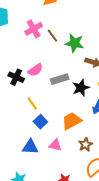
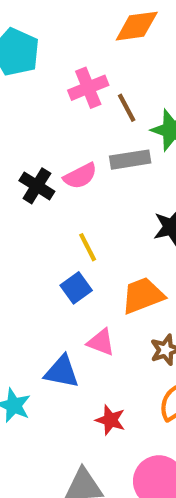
gray rectangle: (60, 79) -> (130, 160), moved
yellow line: (32, 103) -> (88, 247), moved
blue triangle: (30, 147) -> (62, 372), moved

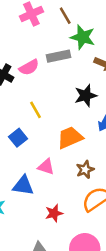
brown line: (127, 108) -> (65, 16), moved
blue square: (76, 288) -> (18, 138), moved
red star: (110, 420) -> (54, 213), turned -30

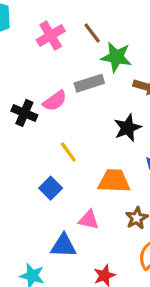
orange trapezoid: (70, 138) -> (114, 181), turned 32

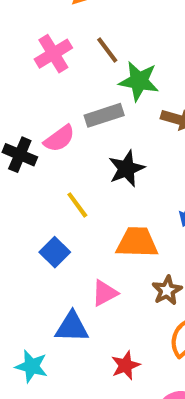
black star: (128, 128) -> (126, 169), moved
pink triangle: (89, 220) -> (105, 293), turned -40

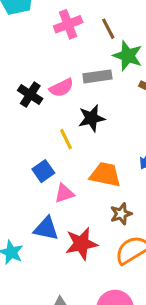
black star: (126, 169) -> (92, 118), moved
pink triangle: (105, 293) -> (64, 193), moved
red star: (125, 365) -> (81, 244), moved, size x1.5

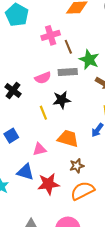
brown line: (108, 29) -> (68, 47), moved
black cross: (30, 95) -> (13, 90), moved
blue square: (43, 171) -> (11, 136), moved

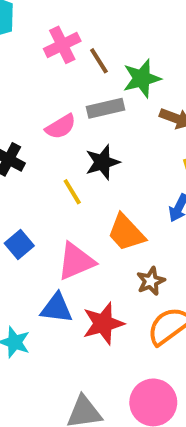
green star: (89, 60) -> (142, 78), turned -30
orange trapezoid: (68, 139) -> (126, 233), turned -140
pink triangle: (39, 149) -> (76, 261), size x1.5

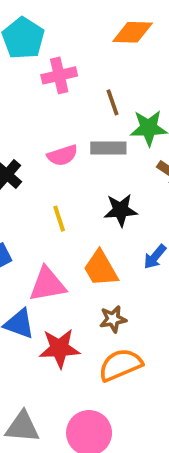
pink cross: (62, 45) -> (59, 75), moved
black star: (102, 162) -> (121, 210), moved

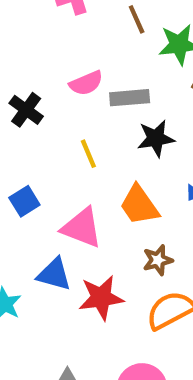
gray rectangle: (108, 148) -> (130, 98), moved
pink triangle: (47, 284) -> (82, 228), turned 36

